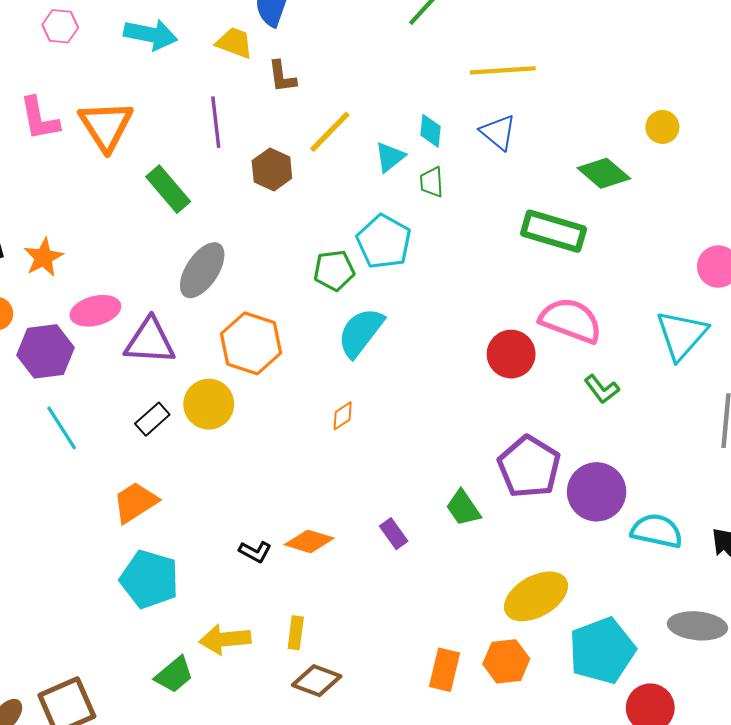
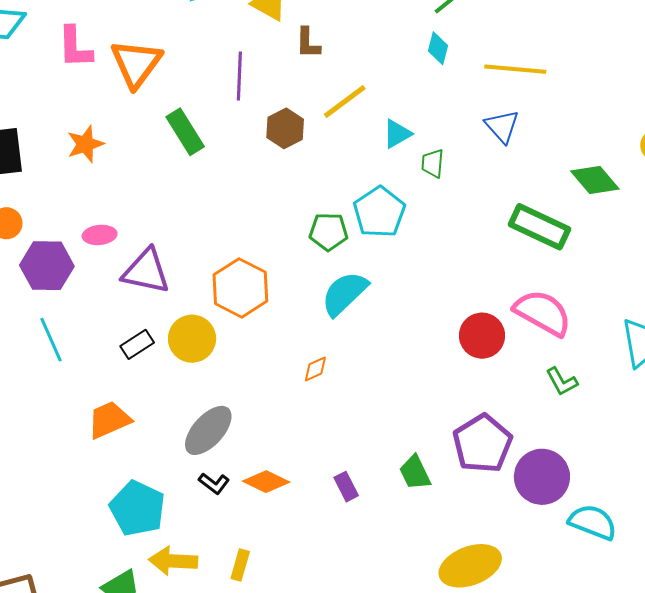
cyan diamond: (430, 131) -> (438, 48), moved
orange star: (44, 257) -> (85, 144), moved
gray ellipse: (202, 270) -> (208, 430), moved
pink ellipse: (95, 311) -> (100, 235), size x0.7
cyan pentagon: (149, 579) -> (137, 508), moved

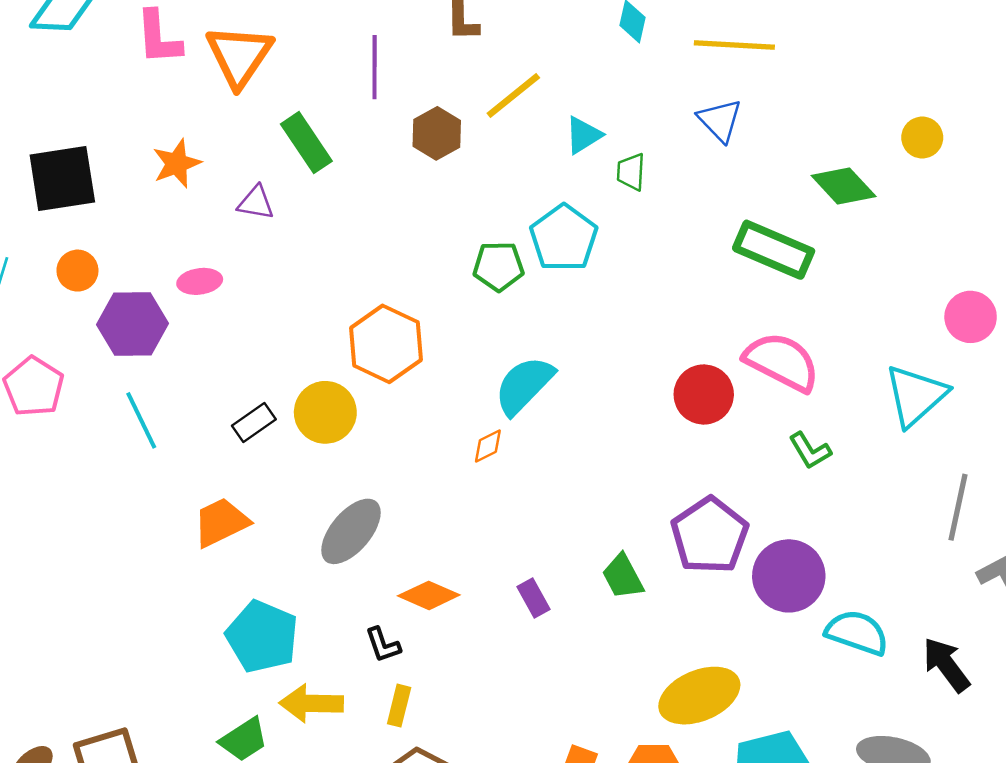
purple triangle: (146, 271) -> (256, 203), moved, size x0.6
cyan semicircle: (344, 294) -> (524, 385), moved
black L-shape: (214, 483) -> (383, 645), moved, turned 36

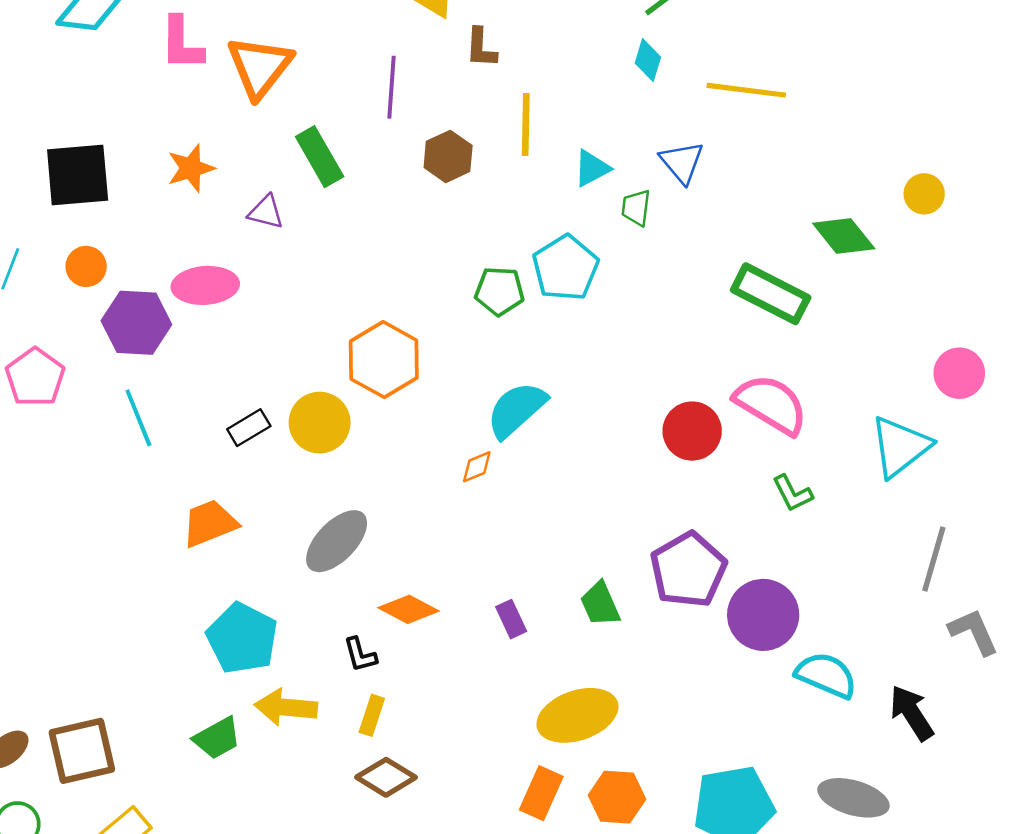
yellow line: (513, 95) -> (526, 125), turned -54
blue triangle: (720, 120) -> (682, 162), moved
pink ellipse: (200, 281) -> (205, 285), size x1.5
yellow ellipse: (699, 696) -> (577, 715), moved

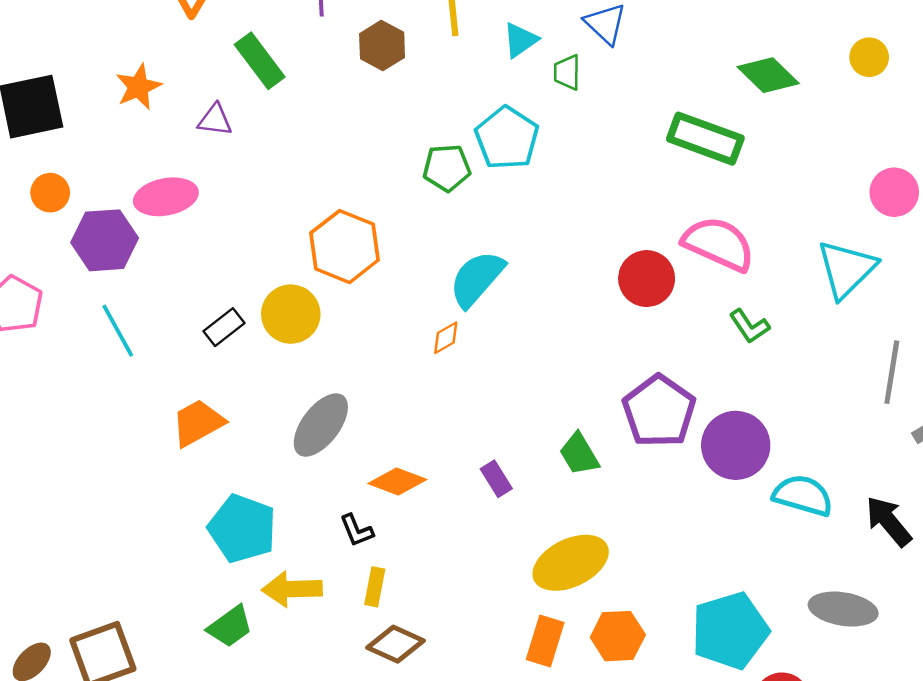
yellow circle: (924, 194) -> (869, 57), moved

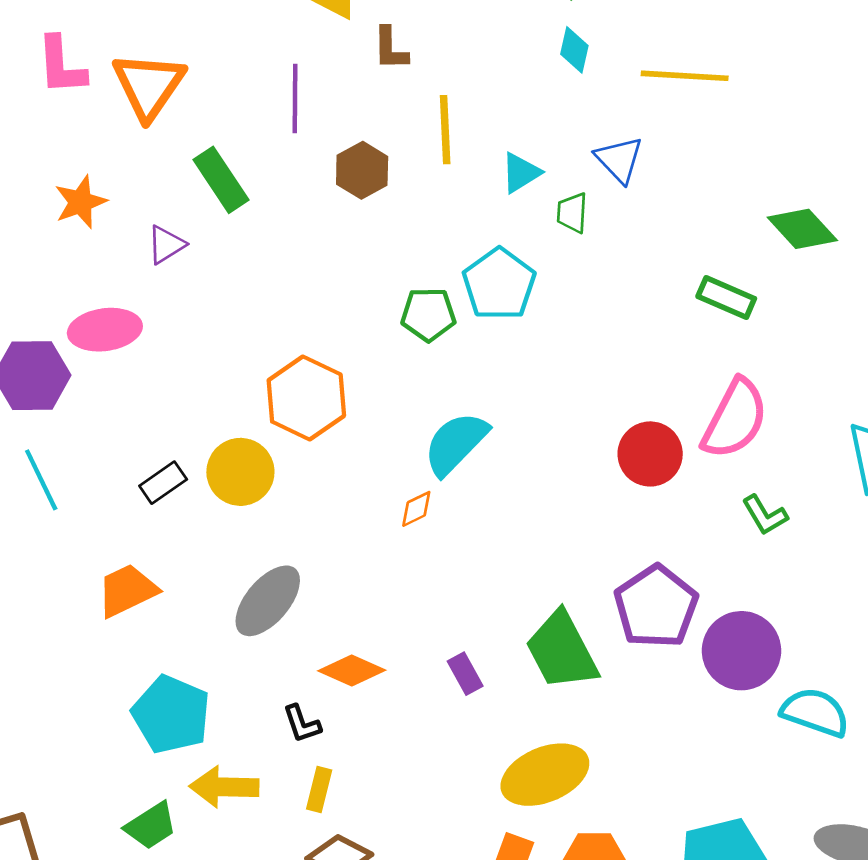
purple triangle: (215, 120) -> (166, 245), turned -42
green rectangle: (705, 139) -> (726, 298), size x0.7
pink semicircle: (719, 244) -> (735, 419), turned 90
green trapezoid: (579, 454) -> (562, 651), size x1.6

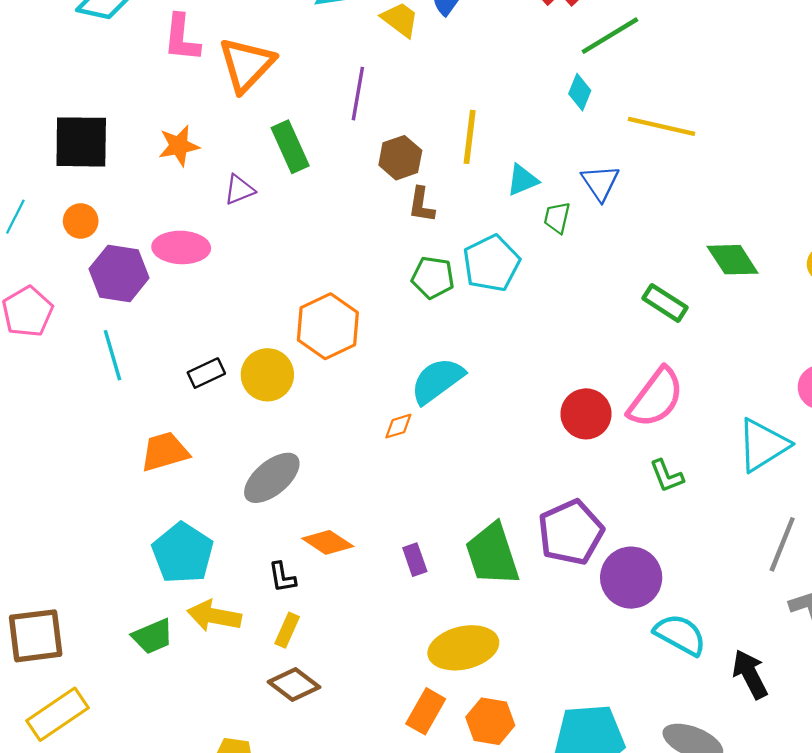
brown L-shape: (390, 49) -> (421, 205), moved

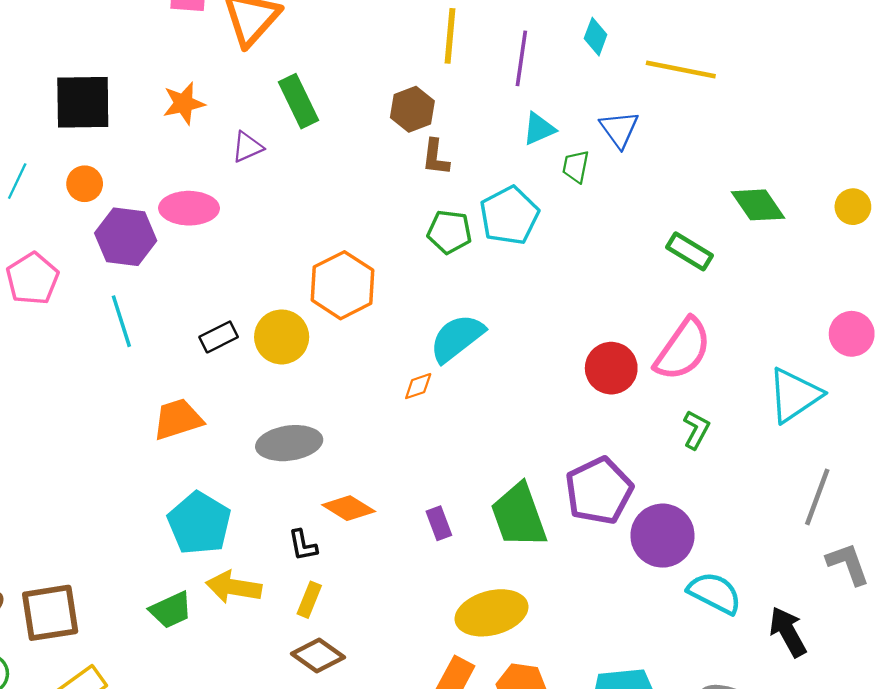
purple line: (358, 94) -> (521, 58), moved
yellow line: (470, 137) -> (450, 36), moved
green L-shape: (667, 476) -> (696, 430), turned -129
gray ellipse: (272, 478) -> (289, 443), turned 34

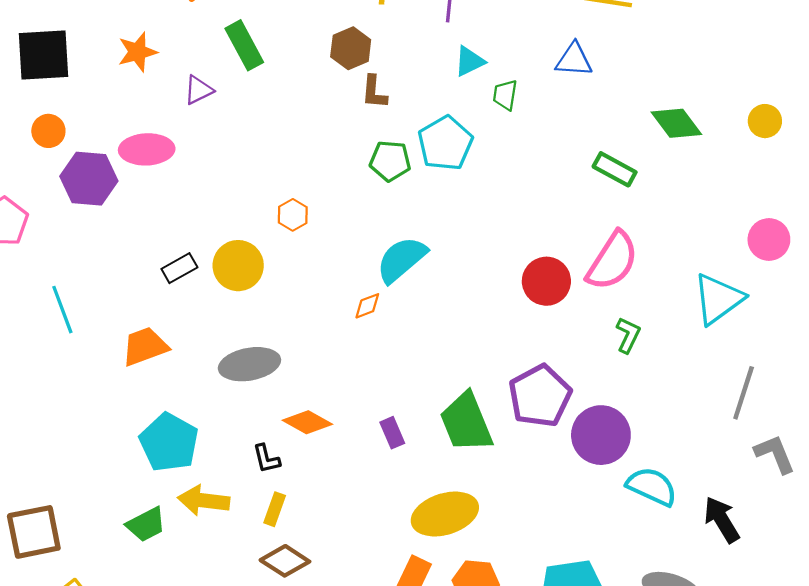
blue triangle: (619, 129) -> (574, 60), moved, turned -48
orange hexagon: (343, 285) -> (293, 215), size x0.5
cyan line: (121, 321) -> (62, 310), moved

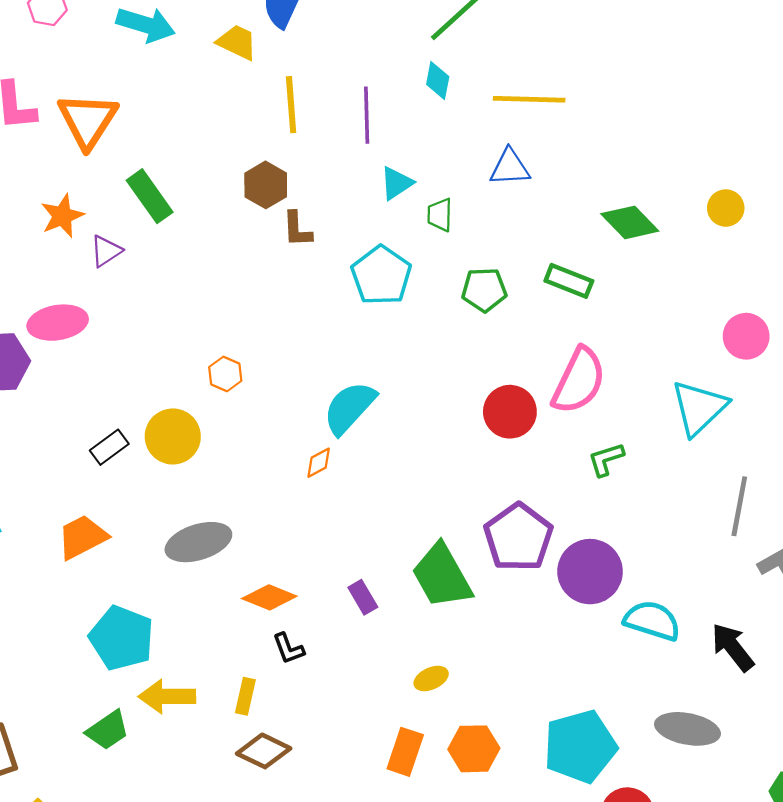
orange star: (137, 52) -> (62, 216), moved
green pentagon: (390, 161) -> (484, 290), moved
green L-shape: (628, 335) -> (606, 459), turned -126
black L-shape: (266, 459) -> (288, 649), moved
yellow ellipse: (445, 514) -> (431, 678), size x0.5

